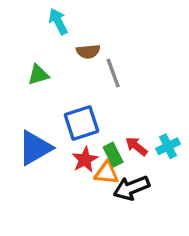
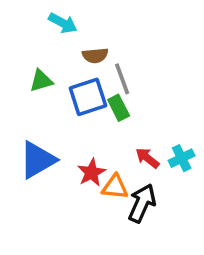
cyan arrow: (58, 22) -> (63, 23), turned 145
blue square: (82, 123) -> (88, 97), moved
green rectangle: (113, 155) -> (119, 108), moved
black arrow: (131, 188) -> (142, 203), turned 136

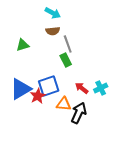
cyan arrow: (63, 23) -> (53, 13), moved
blue square: (88, 97) -> (49, 86), moved
red star: (92, 173) -> (38, 96), moved

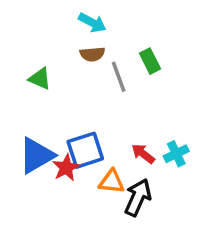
green triangle: (23, 45) -> (40, 79), turned 40
green rectangle: (66, 60) -> (150, 61), moved

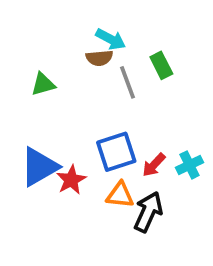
cyan arrow: (92, 23) -> (111, 39), moved
green triangle: (40, 79) -> (43, 84), turned -40
blue square: (85, 150) -> (116, 152), moved
red arrow: (143, 154) -> (154, 165), turned -85

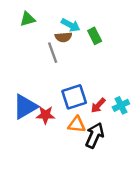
green rectangle: (161, 65) -> (95, 36), moved
gray line: (128, 82) -> (53, 53), moved
green triangle: (43, 84) -> (27, 19), moved
red star: (71, 180) -> (45, 115), turned 30

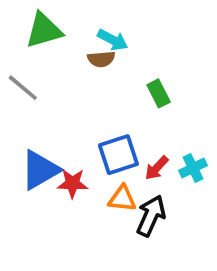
green triangle: (27, 19) -> (44, 30), size x1.5
green rectangle: (95, 36) -> (159, 93), moved
gray line: (53, 53) -> (23, 88), moved, turned -30

